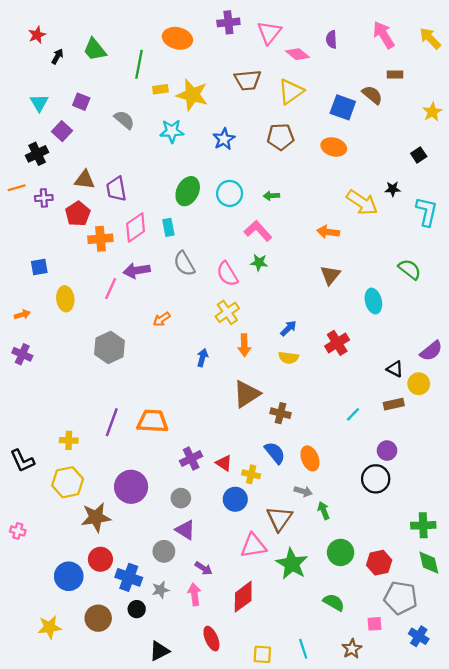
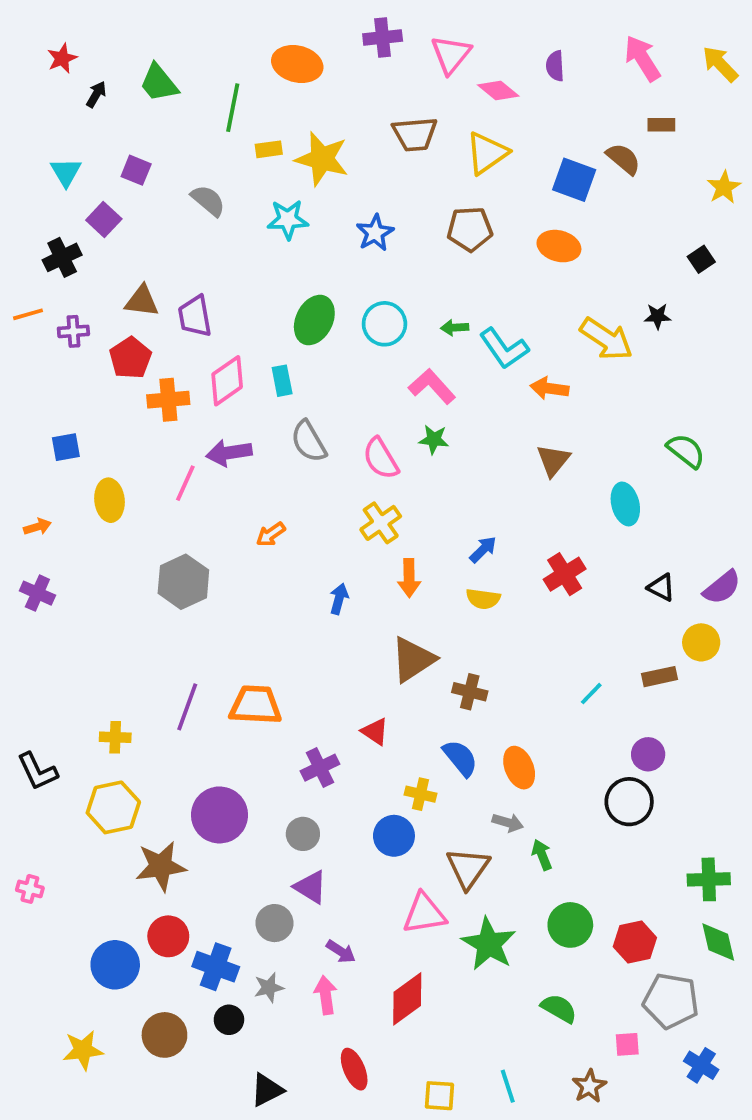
cyan L-shape: (427, 212) -> (504, 348), moved, turned 132
black triangle: (395, 369) -> (661, 587), moved
red triangle: (224, 463) -> (375, 732), moved

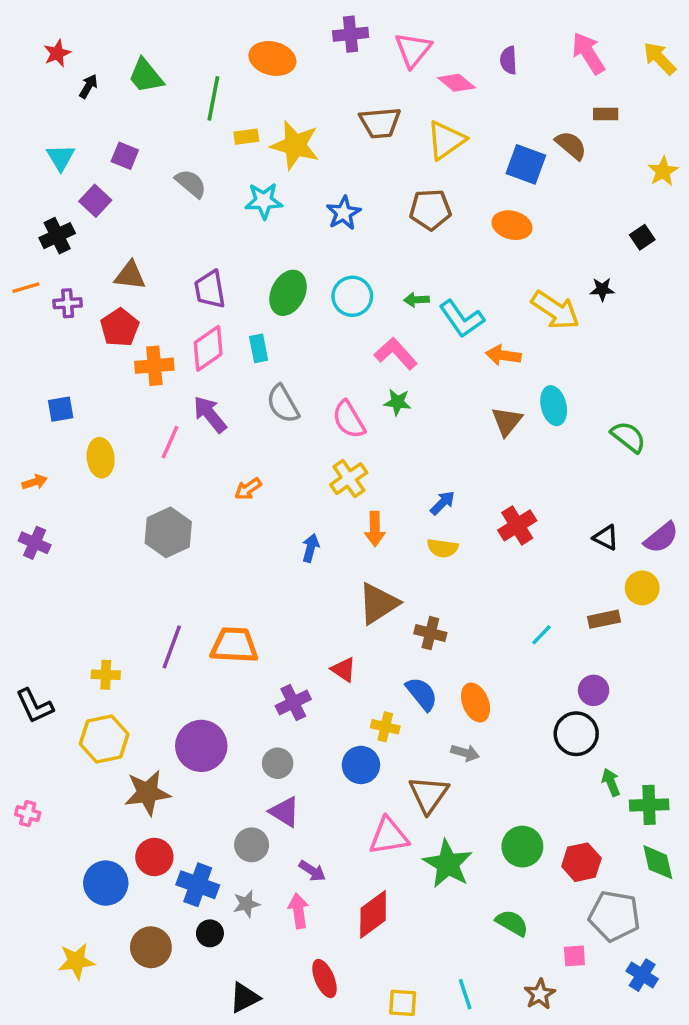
purple trapezoid: (195, 316) -> (210, 289), moved
green semicircle: (686, 451) -> (628, 437), moved
purple arrow: (229, 453) -> (210, 414), turned 60
cyan ellipse: (625, 504) -> (554, 406), moved
green arrow: (542, 855) -> (611, 782), moved

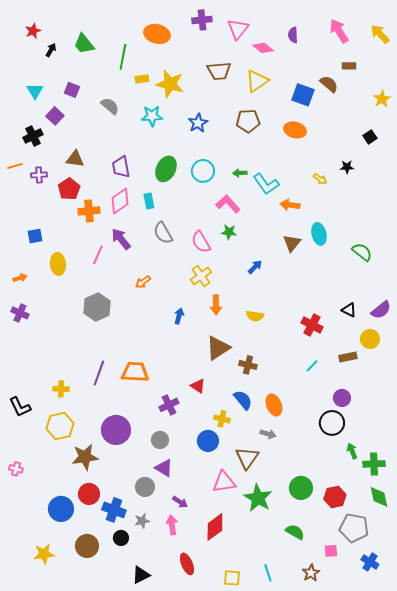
yellow arrow: (555, 310) -> (320, 179), size x0.5
blue arrow: (443, 503) -> (255, 267), moved
red cross: (517, 525) -> (312, 325), moved, turned -30

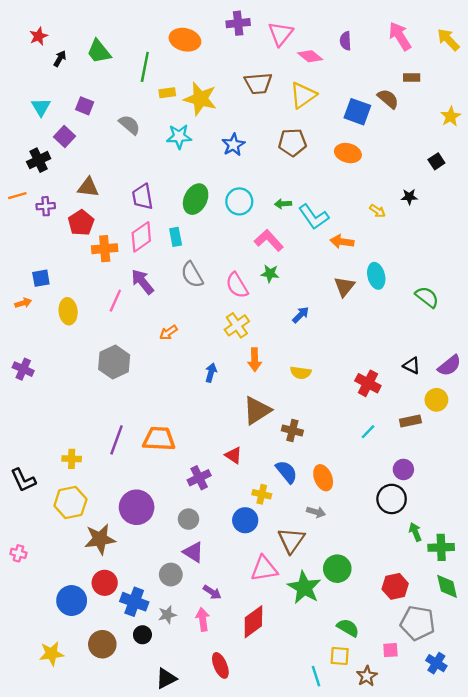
orange arrow: (20, 278) -> (23, 303), moved
green circle: (301, 488) -> (337, 569), moved
yellow square: (232, 578) -> (340, 656), moved

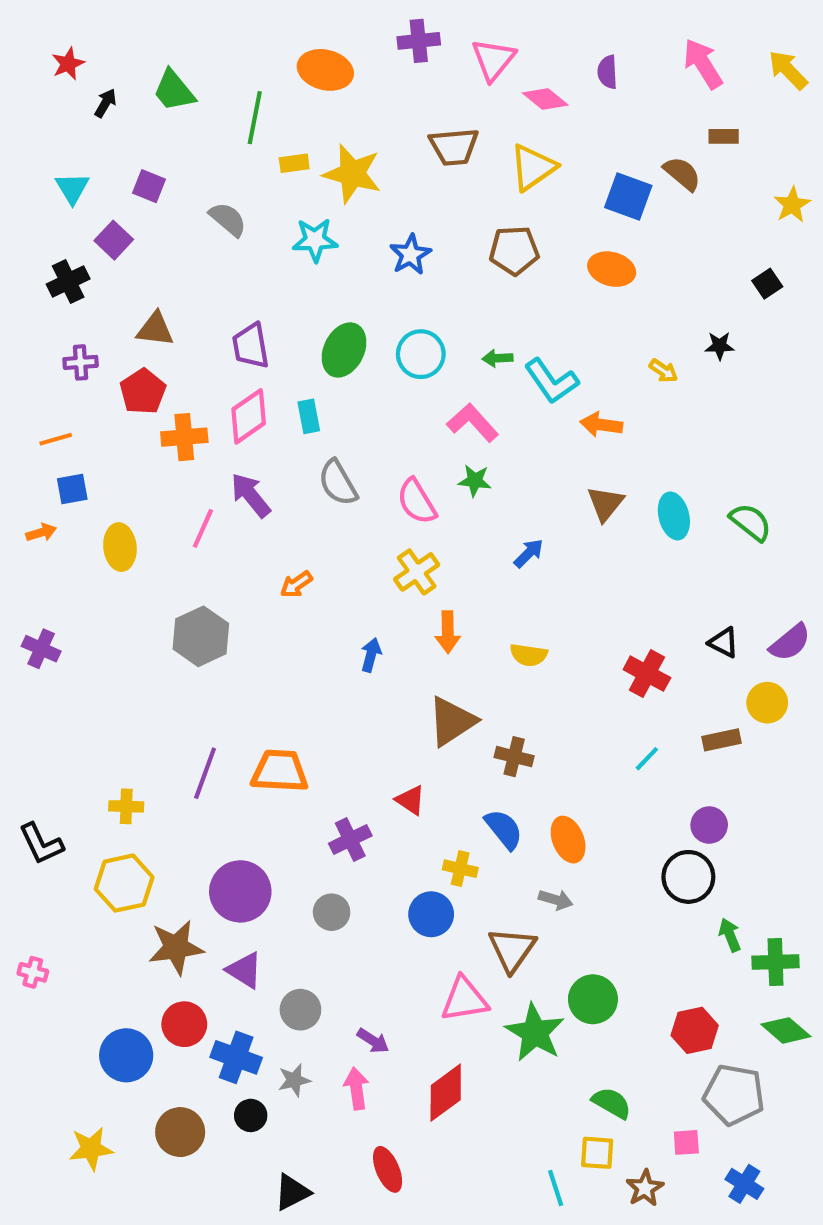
orange line: (17, 196) -> (56, 439), moved
cyan ellipse: (376, 276) -> (674, 516), moved
purple triangle: (193, 552) -> (244, 970), moved
green diamond: (447, 586) -> (786, 1030), turned -36
blue cross: (436, 663) -> (744, 1184), moved

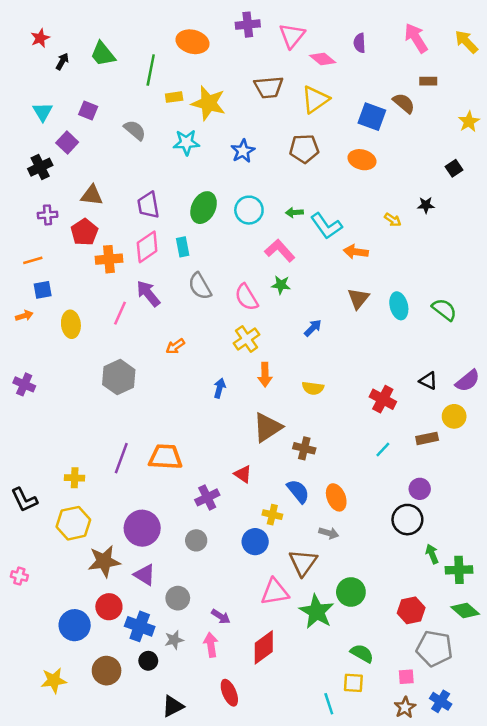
brown star: (645, 1188) -> (405, 707), moved

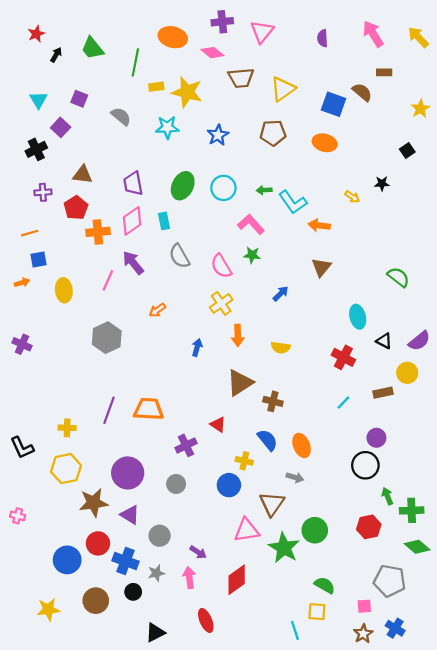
pink diamond: (323, 59) -> (212, 53), moved
cyan ellipse: (399, 306) -> (358, 317), moved
red hexagon: (411, 610) -> (369, 527), moved

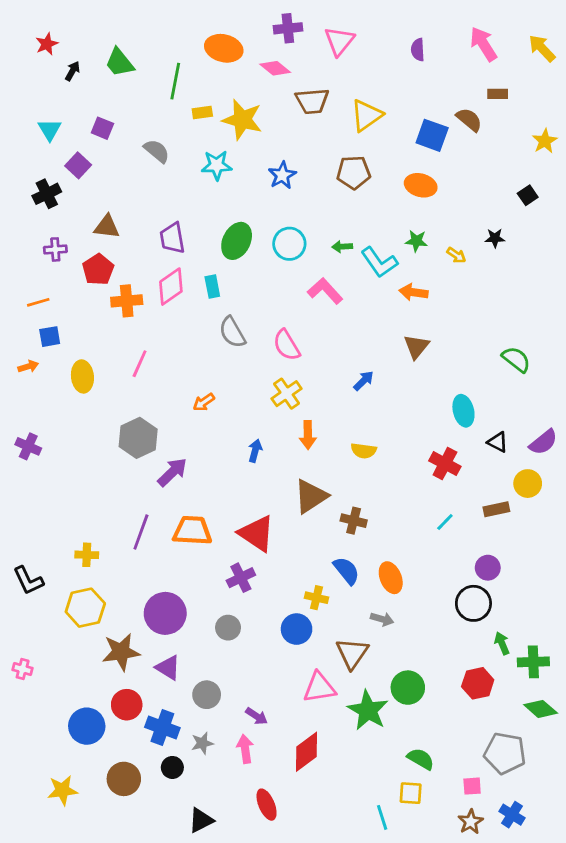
green star: (252, 255) -> (416, 241), moved
purple arrow: (133, 263) -> (172, 472), moved, turned 85
red triangle: (218, 425) -> (257, 533), moved, size x1.8

